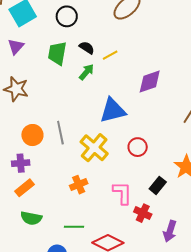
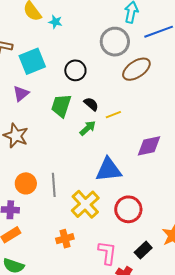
red circle: (138, 147) -> (128, 209), size x1.4

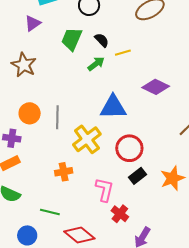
purple diamond: (149, 146) -> (156, 87), turned 32
black rectangle: (143, 250) -> (138, 176), moved

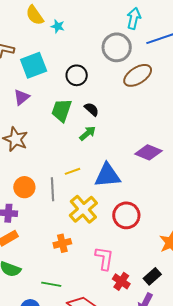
yellow line: (123, 53) -> (72, 171), moved
black rectangle: (138, 176) -> (152, 276), moved

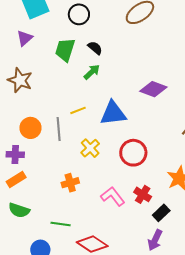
yellow cross: (83, 209) -> (90, 148), size x0.7
pink L-shape: (104, 258) -> (113, 196), turned -45
red cross: (121, 281) -> (143, 194), moved

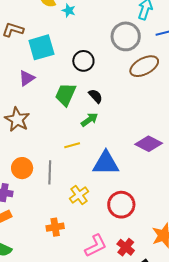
yellow line: (78, 110) -> (72, 145), moved
pink L-shape: (113, 196) -> (96, 246), turned 95

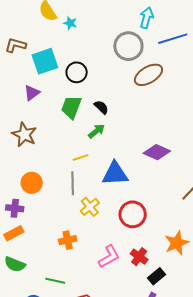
black circle: (83, 61) -> (77, 72), moved
gray line: (50, 172) -> (73, 183), moved

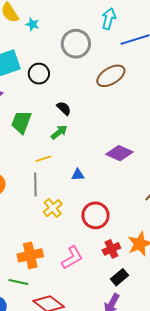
gray circle: (128, 46) -> (76, 44), moved
green trapezoid: (71, 107) -> (21, 122), moved
blue triangle: (115, 174) -> (78, 175), size x0.5
orange cross: (68, 240) -> (30, 255), moved, size x1.4
red cross: (139, 257) -> (111, 249), moved, turned 30

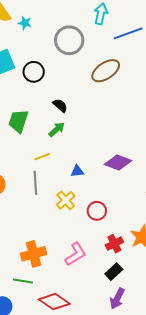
purple diamond: (119, 153) -> (118, 163), moved
yellow cross: (53, 208) -> (66, 200), moved
red circle: (96, 215) -> (97, 211), size x0.7
black rectangle: (120, 277) -> (114, 272), moved

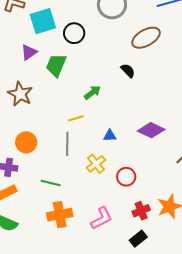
black semicircle: (60, 105) -> (128, 71), moved
green trapezoid: (18, 121) -> (56, 65), moved
green line: (23, 281) -> (51, 183), moved

